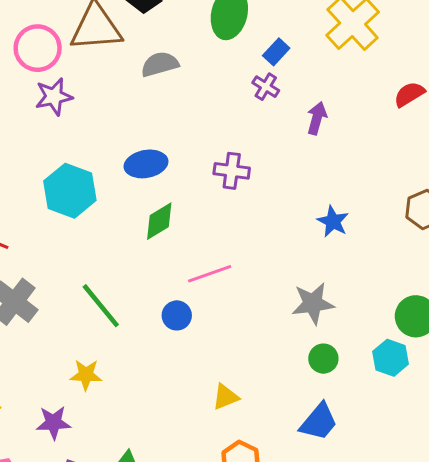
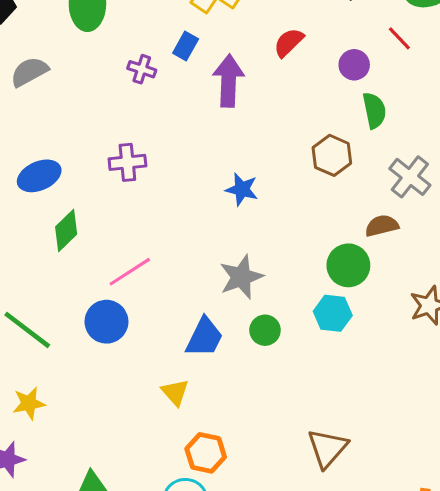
blue rectangle: (276, 52) -> (186, 46), moved
purple arrow: (317, 118) -> (229, 81), moved, size x1.5
blue circle: (177, 315) -> (106, 322), size x1.4
yellow triangle: (225, 397) -> (175, 392), turned -36
blue trapezoid: (319, 422) -> (204, 337), moved

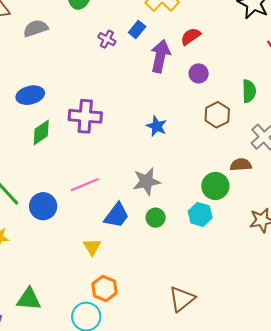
red semicircle: (289, 42) -> (191, 36), moved
purple circle: (354, 65) -> (199, 73), moved
purple cross: (127, 162) -> (85, 116), moved, size x1.4
pink line: (130, 272) -> (85, 185), moved
blue circle: (106, 322) -> (43, 206), moved

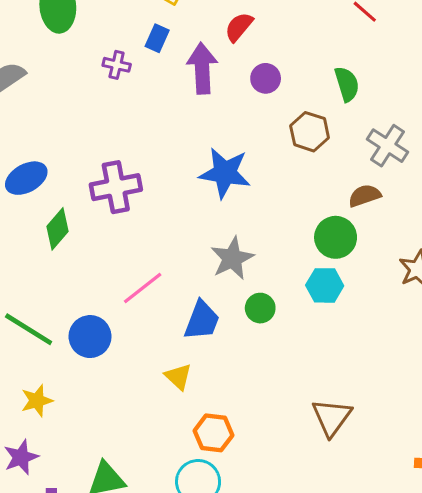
blue star: (157, 126) -> (225, 173), size x1.6

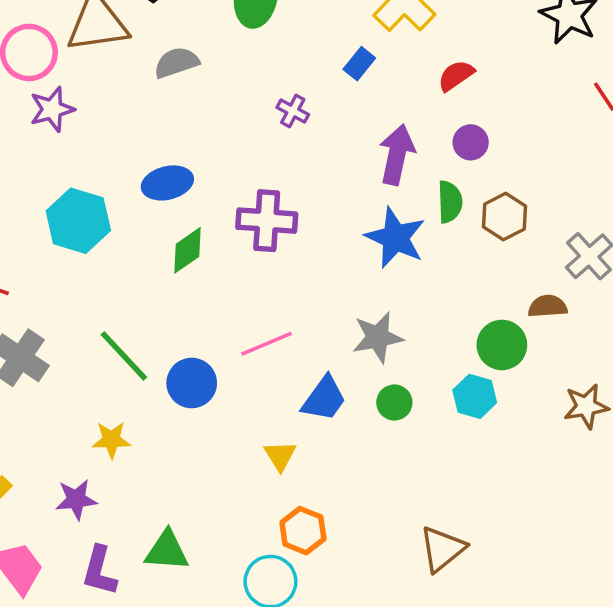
purple cross: (117, 65) -> (293, 111), moved
purple arrow: (202, 68) -> (397, 155), moved
green semicircle: (347, 84) -> (450, 202), moved

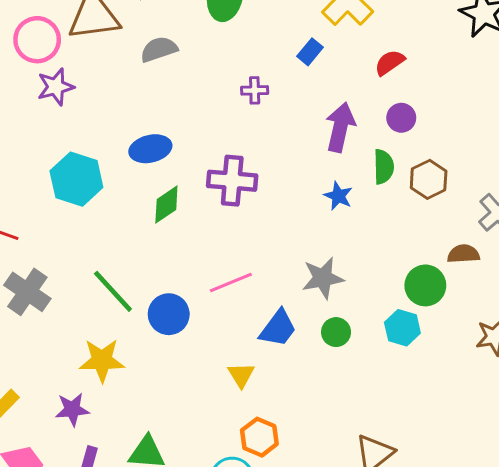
purple cross: (293, 111) -> (255, 90), turned -30
blue star: (395, 238) -> (338, 196), size x0.6
yellow star: (111, 440) -> (102, 360), size x1.4

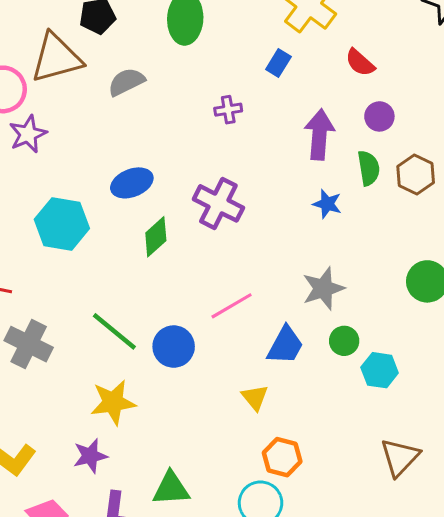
red semicircle: (390, 62) -> (360, 63), turned -96
purple cross: (232, 181) -> (218, 203), turned 30
cyan hexagon: (402, 328) -> (380, 370), moved

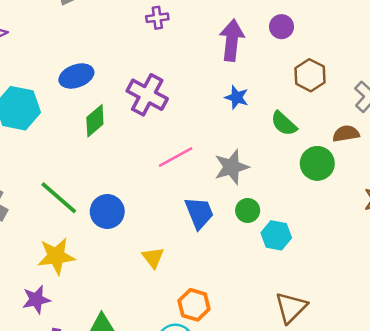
green semicircle: (369, 168) -> (284, 124), moved, turned 140
pink line: (232, 306) -> (176, 157), moved
blue trapezoid: (285, 345) -> (199, 213), turned -52
yellow triangle: (255, 397) -> (153, 258), moved

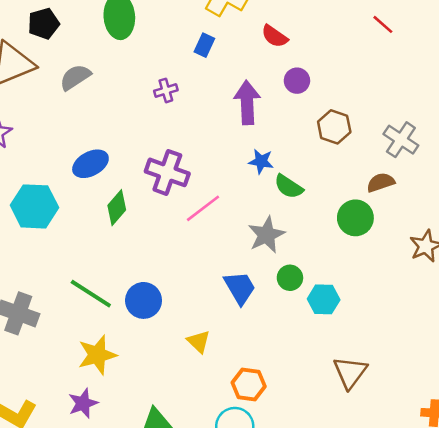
green semicircle: (284, 124) -> (289, 187), moved
pink line: (176, 157) -> (203, 208), moved

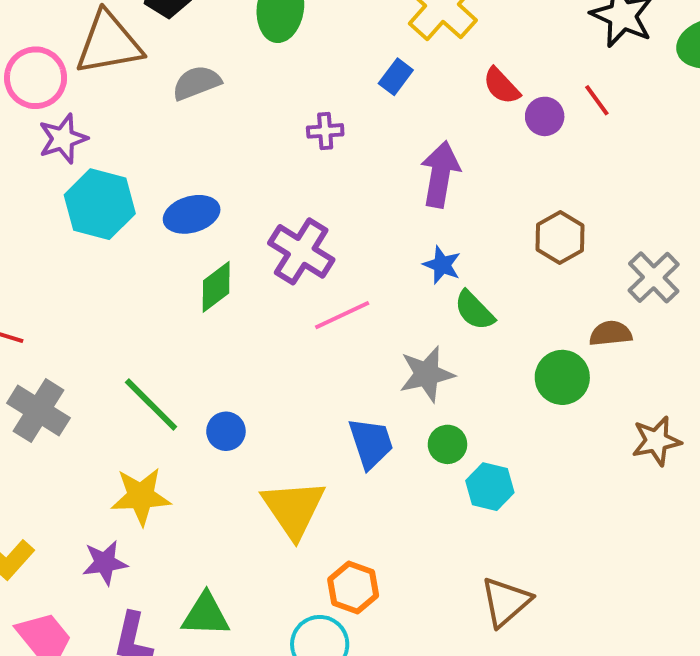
red line: (383, 24) -> (597, 100), moved
purple circle: (297, 81) -> (545, 116), moved
cyan hexagon: (34, 206) -> (100, 204), moved
blue circle: (144, 300) -> (226, 431), size x0.7
yellow triangle: (199, 341) -> (294, 509), size x1.8

